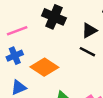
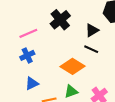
black cross: (54, 17) -> (60, 20), turned 30
orange diamond: (44, 67) -> (73, 66), moved

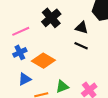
black triangle: (92, 30) -> (82, 28), turned 48
orange diamond: (73, 66) -> (43, 61), moved

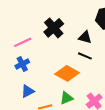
orange diamond: (43, 61) -> (67, 73), moved

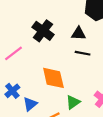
blue cross: (22, 64) -> (12, 91), moved
orange diamond: (67, 73) -> (53, 78), moved, turned 60

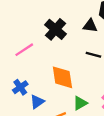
black triangle: (78, 33) -> (90, 26), moved

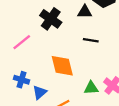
blue cross: (20, 87) -> (21, 80), turned -32
green triangle: (80, 103) -> (91, 88), moved, turned 32

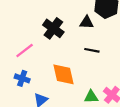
blue cross: (21, 80) -> (22, 78), moved

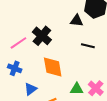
black cross: (53, 28) -> (42, 36), moved
black line: (92, 50) -> (88, 46), moved

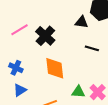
pink line: (18, 43) -> (19, 30), moved
blue triangle: (31, 89) -> (20, 90), moved

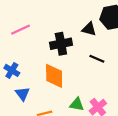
black cross: (45, 36) -> (61, 44), moved, turned 30
blue triangle: (20, 90) -> (22, 94), moved, turned -40

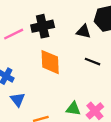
black cross: (61, 44) -> (43, 26), moved
orange diamond: (54, 76) -> (50, 62), moved

